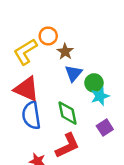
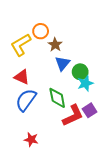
red triangle: (27, 89) -> (22, 77), size x0.7
blue semicircle: (31, 115) -> (26, 100), turned 45
red L-shape: (67, 146) -> (73, 116), moved

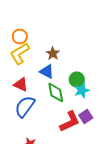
orange circle: (41, 31) -> (20, 37), moved
blue triangle: (62, 63) -> (47, 72), moved, turned -42
green diamond: (57, 98) -> (56, 93), moved

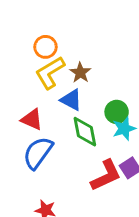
orange circle: (20, 37) -> (45, 47), moved
yellow L-shape: (20, 54) -> (50, 73), moved

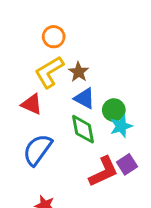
orange circle: (45, 47) -> (54, 37), moved
blue triangle: (71, 100) -> (84, 98), moved
red triangle: (32, 119) -> (32, 104), moved

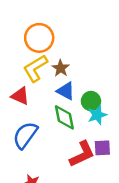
orange circle: (54, 37) -> (39, 38), size x1.5
purple square: (127, 164) -> (102, 148), turned 30

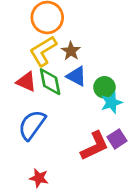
green diamond: (64, 117) -> (50, 82), moved
purple square: (102, 148) -> (117, 139), turned -30

